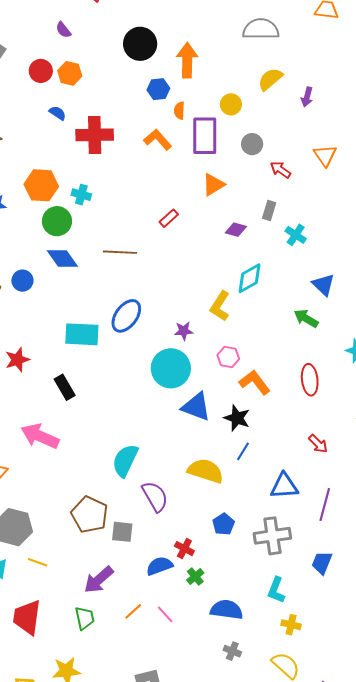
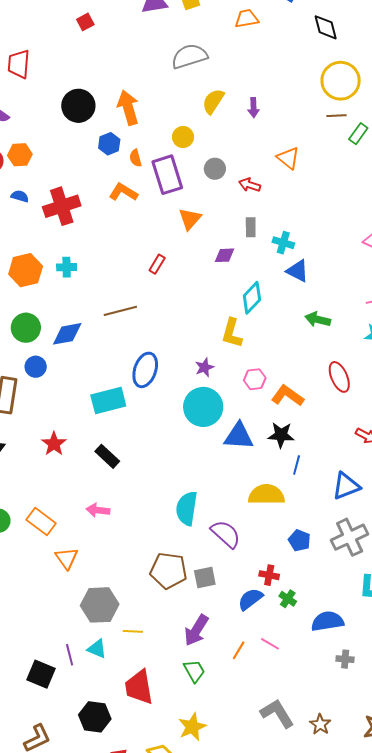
green circle: (57, 221) -> (26, 328), moved
blue diamond: (62, 258) -> (67, 334), turned -48
blue triangle: (323, 285) -> (298, 271), moved
pink arrow: (40, 436) -> (98, 510), size x0.6

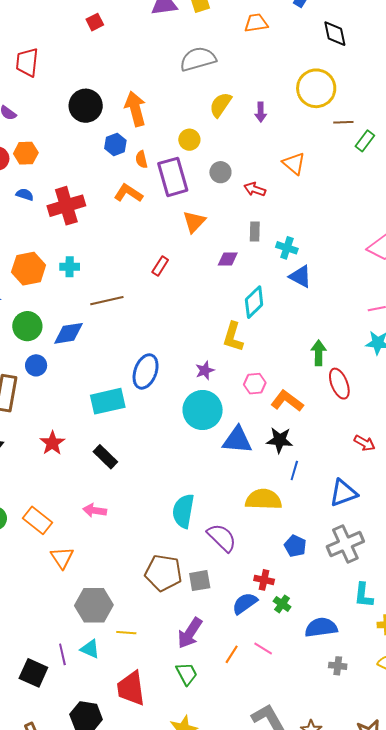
yellow circle: (341, 81) -> (316, 88), moved
brown line: (120, 311) -> (107, 301), moved
green arrow: (318, 319) -> (319, 353), moved, turned 75

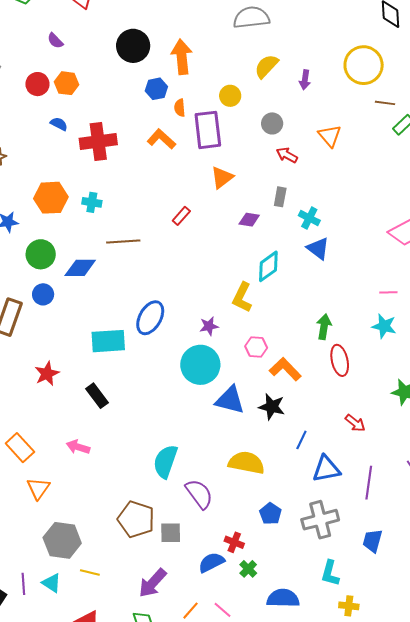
gray circle: (220, 172) -> (272, 123), moved
blue line: (294, 471) -> (301, 440), moved

